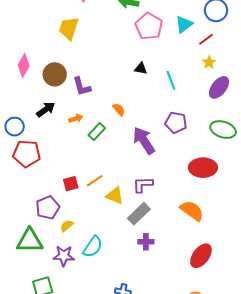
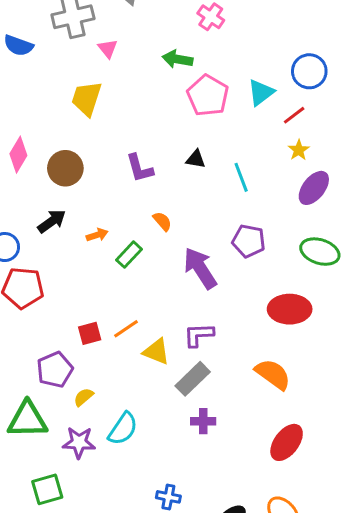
purple L-shape: (82, 86) -> (140, 168), moved

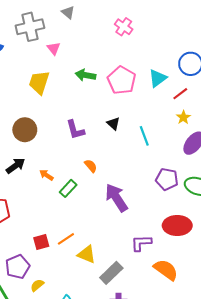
green arrow: (177, 59) -> (86, 75), moved
black triangle: (196, 159) -> (113, 124), turned 32
orange arrow: (97, 235) -> (46, 175), turned -128
purple pentagon: (249, 241) -> (167, 179), moved
purple L-shape: (199, 335) -> (141, 243), moved

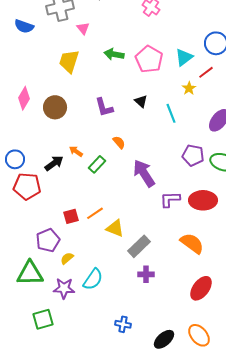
yellow star: (183, 117) -> (189, 88), moved
black arrow: (16, 166) -> (54, 163), moved
purple L-shape: (141, 243) -> (170, 199), moved

